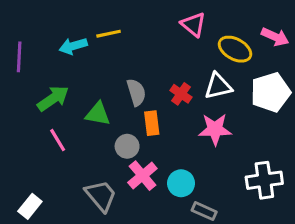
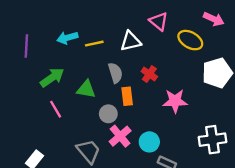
yellow line: (109, 34) -> (94, 44), moved
pink arrow: (275, 37) -> (214, 19), moved
white triangle: (218, 86) -> (131, 41), moved

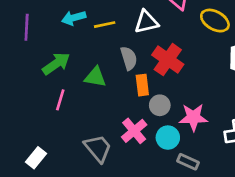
red cross: (149, 74) -> (168, 60), size x1.6
pink star: (175, 101) -> (193, 117), moved
pink line: (56, 109) -> (60, 100), turned 48
gray circle: (108, 114) -> (160, 105), moved

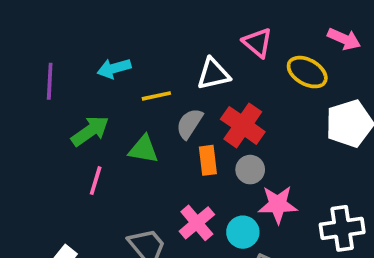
yellow line: (105, 25) -> (156, 96), moved
gray semicircle: (129, 58) -> (189, 124), turned -130
gray circle: (160, 105) -> (250, 170), moved

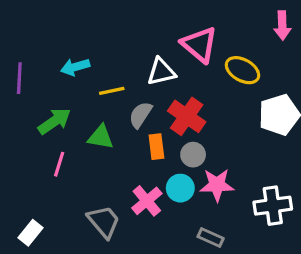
pink arrow: (344, 39) -> (282, 26), moved, turned 64
pink triangle: (258, 43) -> (199, 45), size x1.4
cyan circle: (243, 232) -> (180, 188), moved

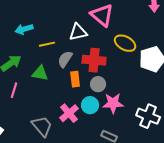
yellow ellipse: (242, 70) -> (125, 43), moved
red cross: (187, 116) -> (94, 60), turned -30
white cross: (273, 206) -> (148, 116), turned 30

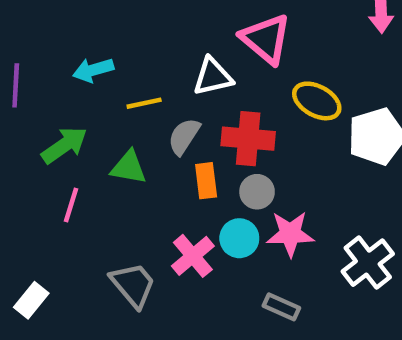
white cross: (148, 116) -> (368, 263), turned 30

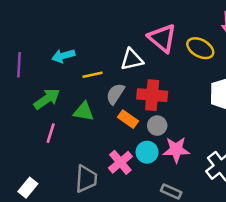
yellow ellipse: (317, 101) -> (200, 48), moved
orange rectangle: (206, 181) -> (128, 119), turned -48
gray trapezoid: (133, 285) -> (86, 179), turned 44

